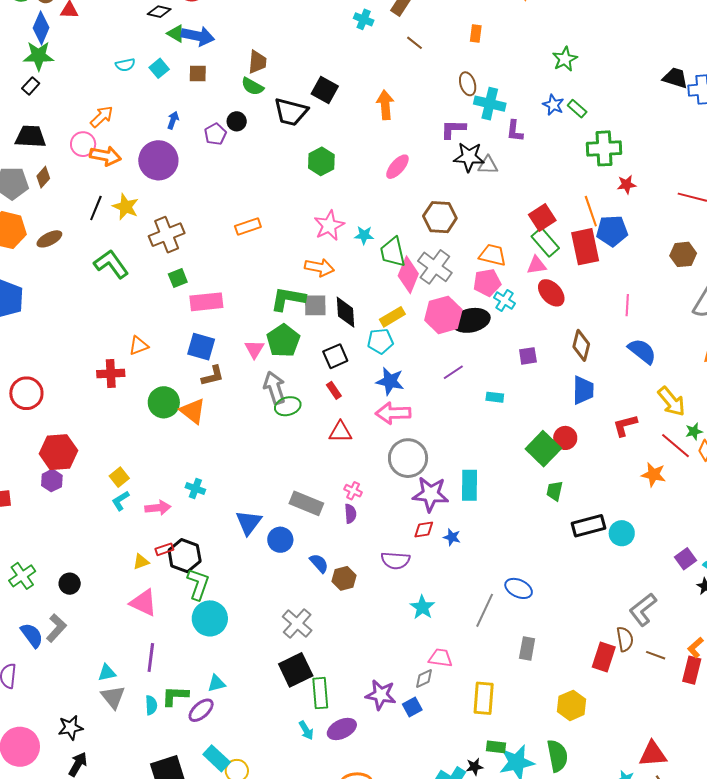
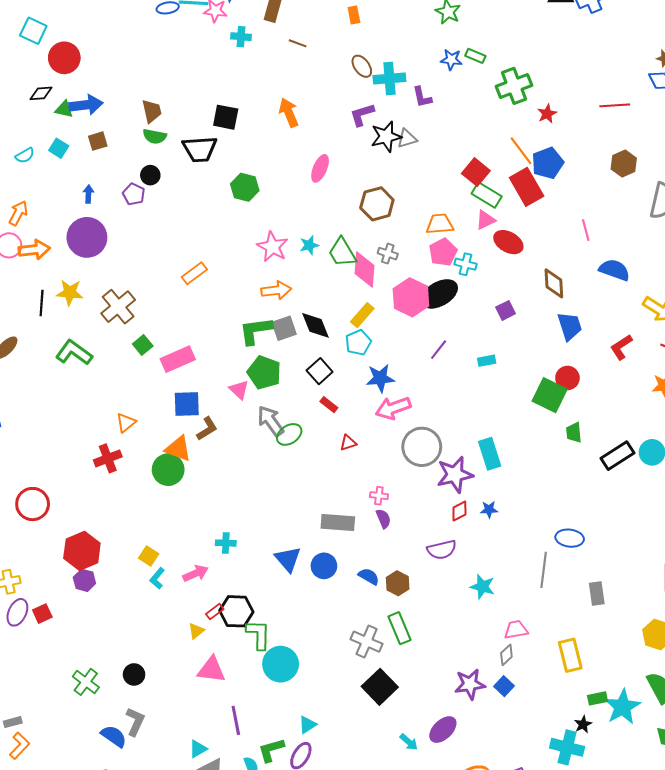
gray cross: (435, 267) -> (388, 254), size x0.6
orange triangle: (193, 411) -> (178, 449), moved
red triangle: (340, 432) -> (348, 443), size x0.7
green rectangle: (320, 693) -> (399, 628), moved

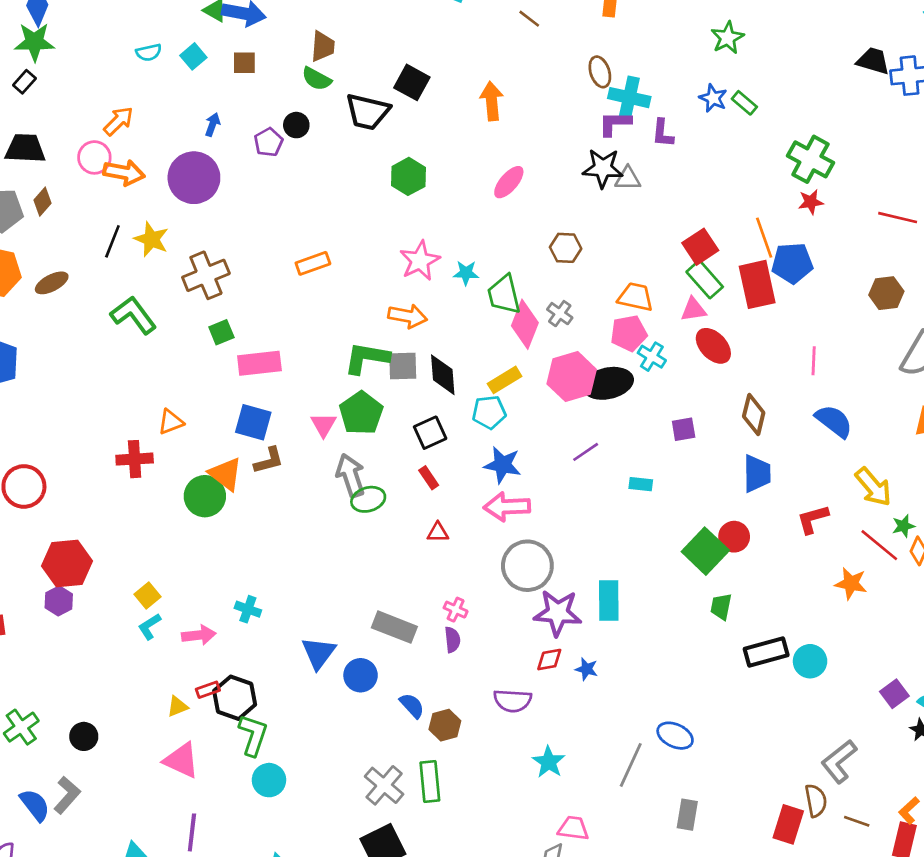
green cross: (514, 86) -> (810, 159), moved, turned 32
purple L-shape: (362, 115) -> (615, 123), moved
brown hexagon: (377, 204) -> (566, 248), size x0.7
cyan circle: (281, 664) -> (269, 780), size x0.7

